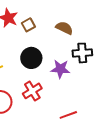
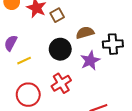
brown semicircle: (64, 28) -> (85, 33), moved, turned -42
purple star: (60, 69) -> (90, 61), turned -30

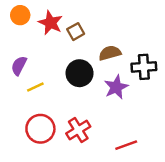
red cross: (61, 83) -> (78, 130), moved

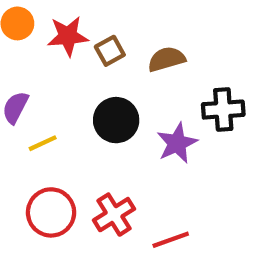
red star: (50, 23) -> (68, 36), turned -30
brown semicircle: (110, 53) -> (167, 59), moved
red line: (126, 145) -> (171, 240), moved

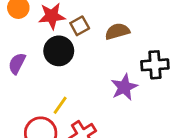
black circle: (116, 120) -> (59, 51), moved
yellow line: (43, 143) -> (60, 105), moved, turned -30

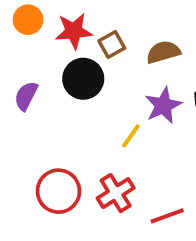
purple star: (124, 87) -> (163, 105), moved
yellow line: (60, 105) -> (131, 136), moved

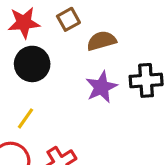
brown square: (112, 44) -> (68, 19), moved
yellow line: (131, 136) -> (26, 118), moved

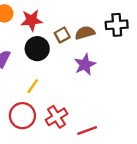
brown square: (68, 19) -> (62, 35), moved
black cross: (146, 80) -> (117, 25), moved

